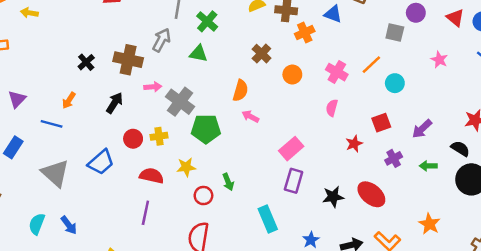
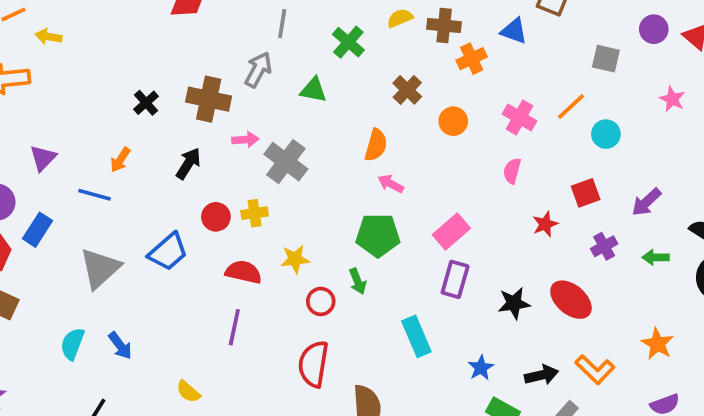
yellow arrow: (29, 13) -> (49, 37), moved
purple circle: (416, 13) -> (654, 29), moved
green cross: (207, 21) -> (348, 42), moved
green pentagon: (206, 129) -> (378, 235), moved
gray triangle: (55, 173) -> (100, 268), turned 36

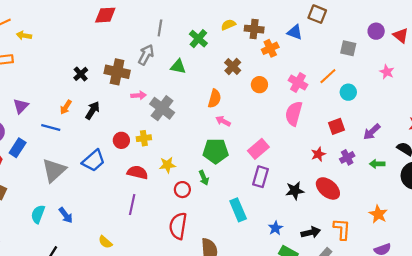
black arrow: (188, 163) -> (92, 110), moved
pink semicircle: (512, 171) -> (294, 114), size x1.6
red star: (545, 224) -> (318, 154), moved
orange L-shape: (595, 370) -> (342, 229), turned -130

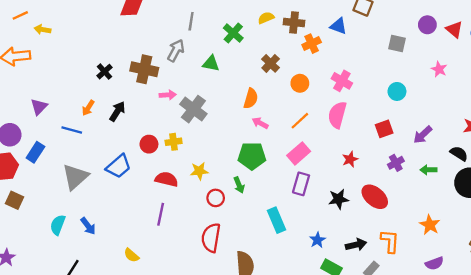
orange line: (328, 76) -> (300, 121), moved
red star: (318, 154) -> (350, 159), moved

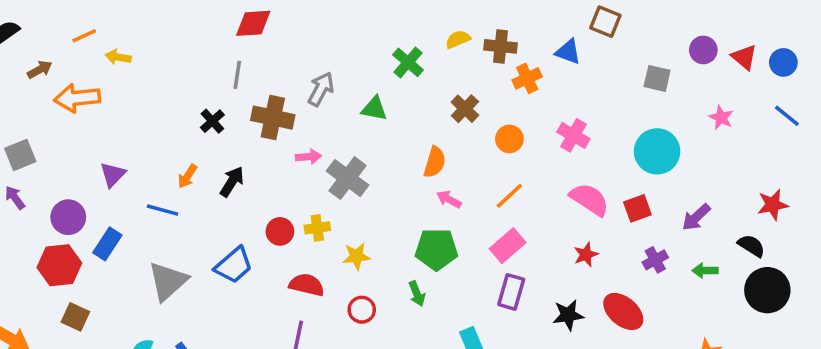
gray line: (191, 21) -> (237, 75), moved
cyan circle: (397, 91) -> (657, 151), size x1.6
pink semicircle: (337, 115) -> (589, 199), moved, turned 108
yellow star: (199, 171) -> (356, 256), moved
red circle: (216, 198) -> (362, 310), moved

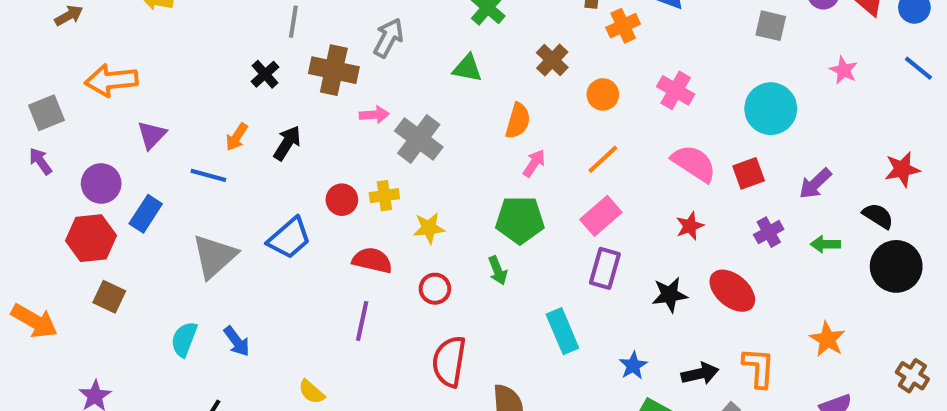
orange arrow: (77, 98) -> (111, 80), moved
green triangle: (374, 109) -> (467, 68), moved
pink arrow: (449, 199) -> (534, 163), turned 95

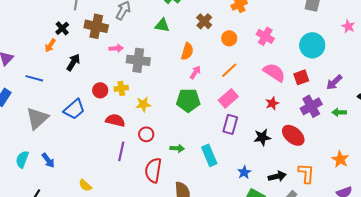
orange arrow: (237, 137) -> (50, 45), moved
gray cross: (419, 139) -> (138, 60), turned -30
purple cross: (769, 232) -> (311, 106), size x1.5
green arrow: (498, 270) -> (177, 148), moved, turned -64
purple line: (362, 321) -> (121, 151), moved

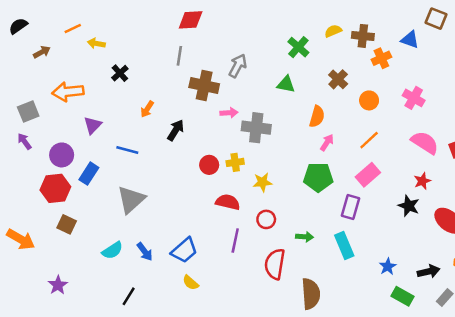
black cross: (62, 28) -> (120, 73), moved
blue trapezoid: (74, 109) -> (184, 250), moved
purple rectangle: (230, 124) -> (350, 207), moved
black star: (262, 137) -> (409, 206), moved, turned 30
cyan semicircle: (22, 159) -> (112, 250), turned -144

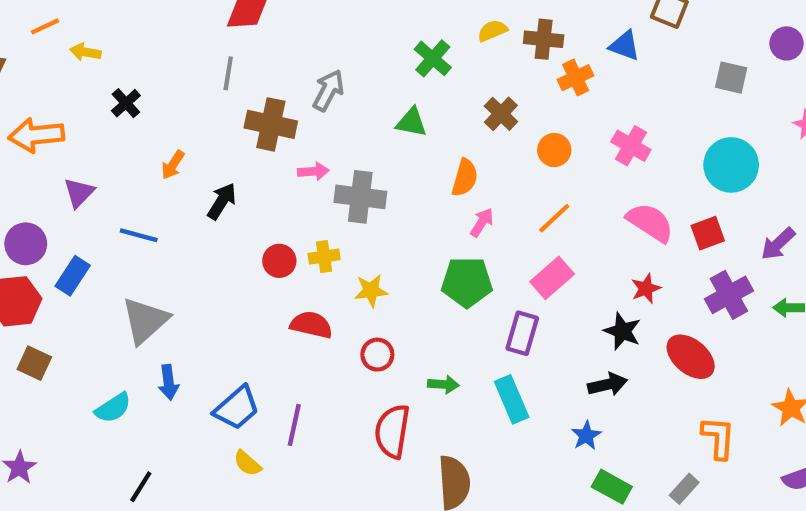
purple line: (235, 240) -> (294, 425), moved
blue arrow: (145, 252) -> (169, 382), moved, turned 30
black arrow: (429, 271) -> (608, 384), moved

